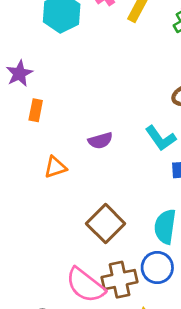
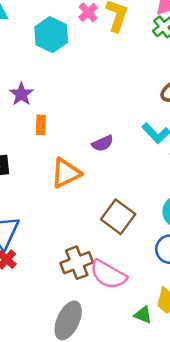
orange triangle: (55, 167) -> (66, 173), size x1.5
brown cross: (120, 280) -> (77, 263), moved

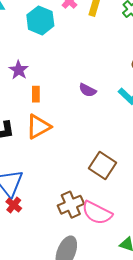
purple semicircle: (103, 143) -> (88, 90), moved, turned 54
orange triangle: (66, 173) -> (38, 127), moved

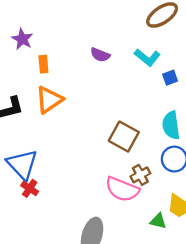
brown cross: (71, 205) -> (140, 175), moved, size x0.7

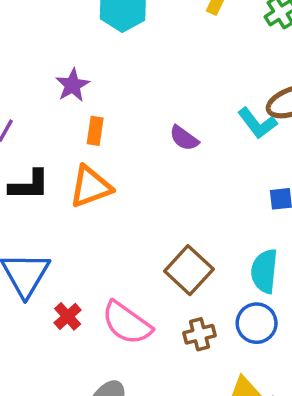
cyan L-shape: (147, 57) -> (257, 123), moved
red cross: (30, 188) -> (68, 316), moved
pink semicircle: (122, 189) -> (127, 323), moved

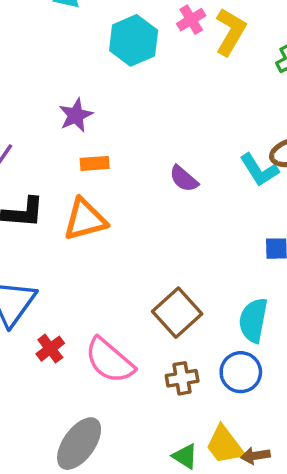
orange rectangle: (95, 131) -> (95, 163), turned 72

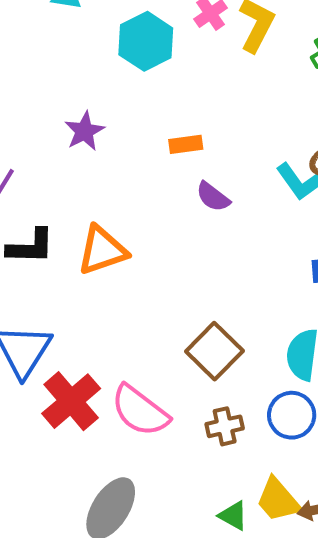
orange rectangle: (95, 163) -> (186, 144), moved
red cross: (50, 349) -> (71, 401), size x1.8

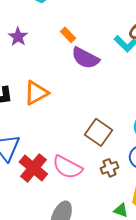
orange rectangle: (186, 144) -> (68, 35), turned 63
purple semicircle: (213, 197) -> (85, 58), size x1.6

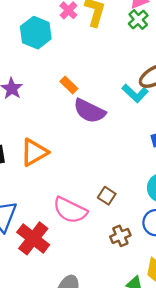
brown square: (99, 132) -> (107, 196), size x0.6
pink semicircle: (67, 167) -> (70, 210), moved

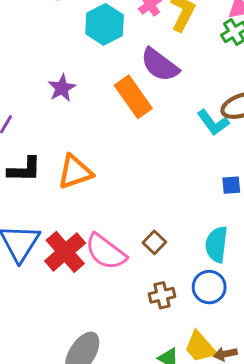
orange rectangle: (69, 85) -> (133, 97), size x1.8
purple semicircle: (89, 111) -> (160, 65), moved
red cross: (33, 238) -> (65, 252), moved

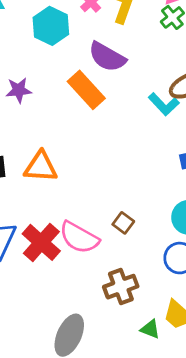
purple star: (62, 88) -> (19, 90), turned 30
orange triangle: (75, 172) -> (41, 167), turned 30
brown cross: (162, 295) -> (121, 287), moved, size x1.4

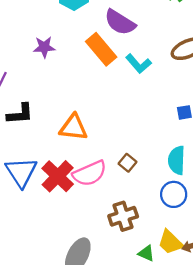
cyan L-shape: (164, 104) -> (138, 64), moved
orange triangle: (41, 167) -> (73, 127), moved
pink semicircle: (79, 238) -> (90, 173), turned -56

